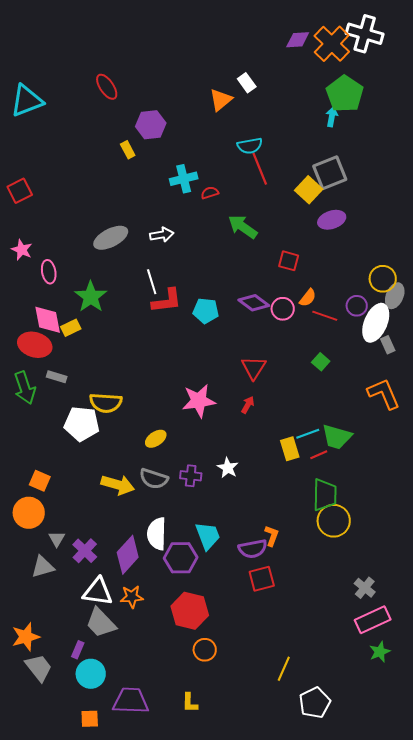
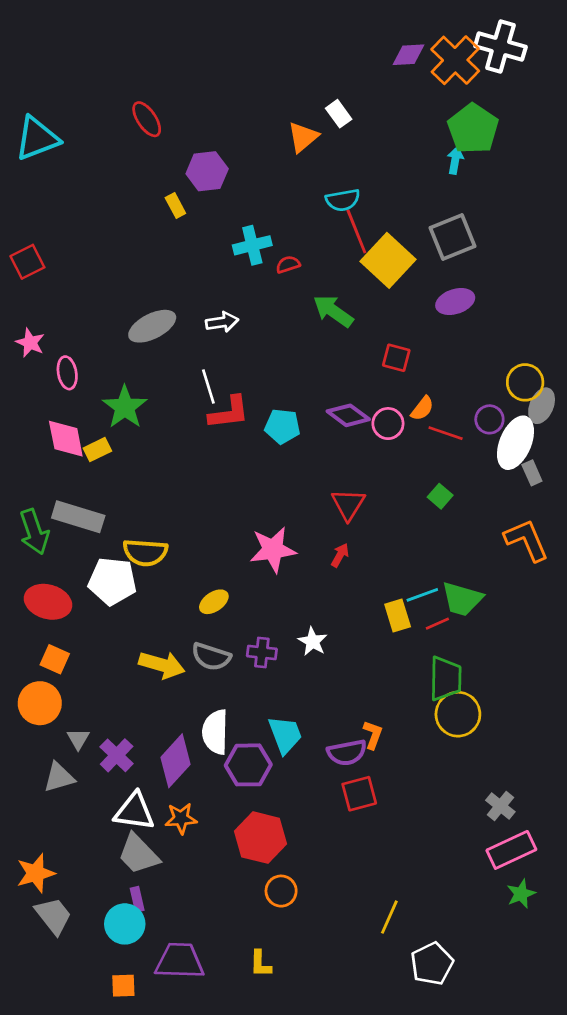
yellow square: (309, 190) -> (388, 260), moved, size x1.4
red ellipse: (35, 345) -> (48, 602), moved
gray rectangle: (57, 377) -> (78, 517), size x1.8
purple rectangle: (78, 650) -> (137, 899), moved, turned -36

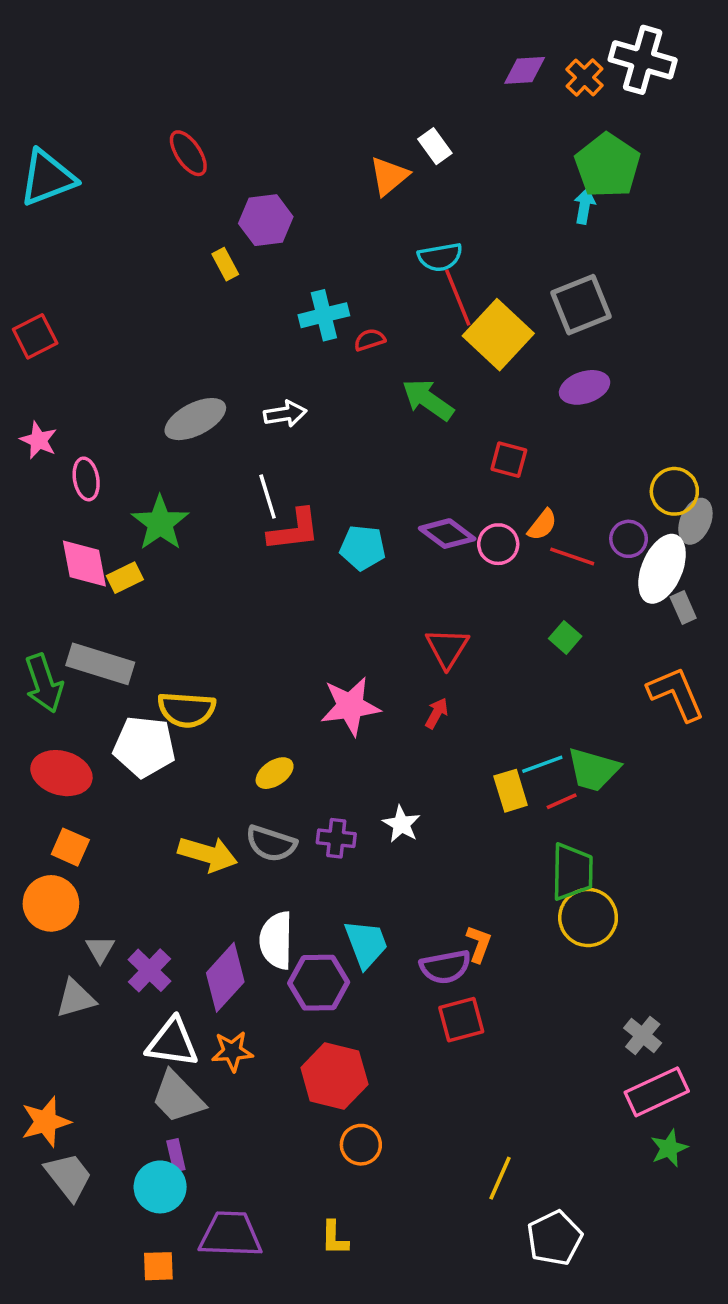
orange cross: (455, 60) -> (585, 77), size x0.6

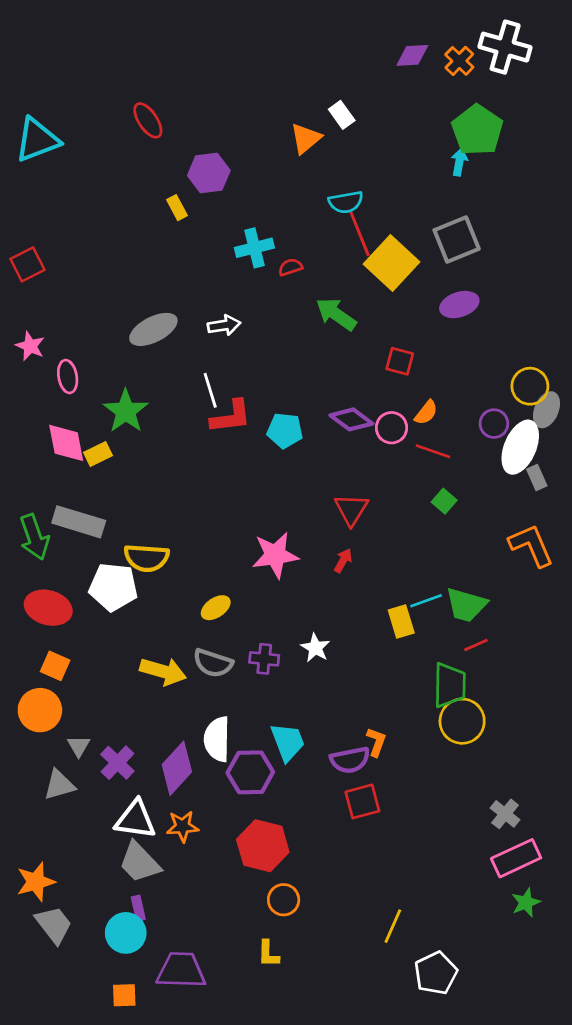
red line: (572, 556) -> (433, 451), moved
red line: (562, 801) -> (476, 645), moved
yellow L-shape: (334, 1238) -> (268, 954), moved

